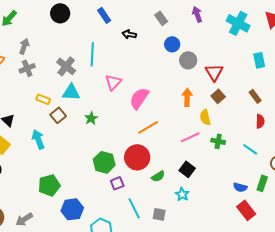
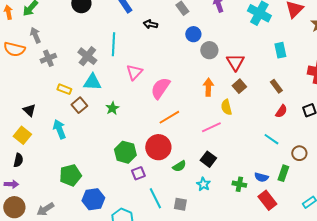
gray arrow: (24, 46) -> (35, 35), moved, turned -42
red semicircle: (260, 121) -> (281, 111), turned 32
green cross: (218, 141) -> (239, 184), moved

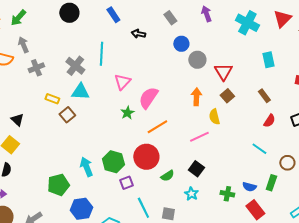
green star: (112, 108) -> (127, 113), moved
cyan arrow: (59, 129) -> (86, 167), moved

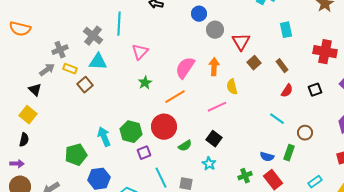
gray arrow: (23, 45) -> (47, 70), moved, turned 77
gray cross: (36, 68) -> (60, 50), moved
brown square: (227, 96) -> (254, 63), moved
pink semicircle: (148, 98) -> (185, 68), moved
green cross: (227, 194) -> (245, 176), moved, turned -32

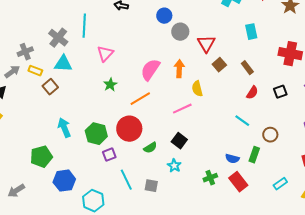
cyan arrow: (104, 137) -> (64, 128), moved

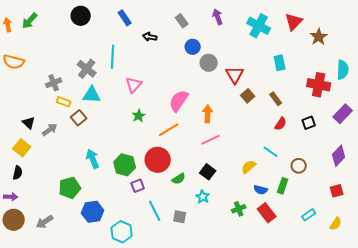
orange arrow: (179, 69) -> (208, 114), moved
gray arrow: (12, 72) -> (50, 130), moved
yellow semicircle: (197, 89) -> (249, 167), moved, turned 63

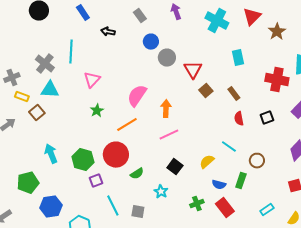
red semicircle: (281, 124) -> (239, 119), turned 136
black square: (208, 172) -> (175, 167), moved

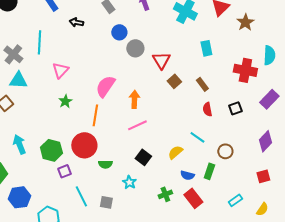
orange line: (127, 125) -> (95, 115), turned -50
green semicircle: (137, 174) -> (105, 164), turned 32

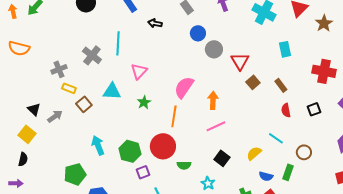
cyan triangle: (18, 80) -> (112, 91), moved

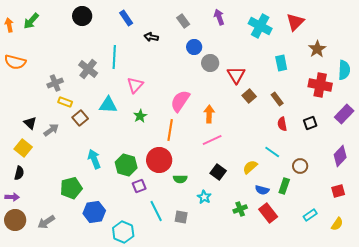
brown star: (324, 23) -> (317, 49), moved

